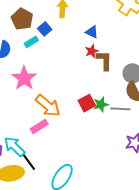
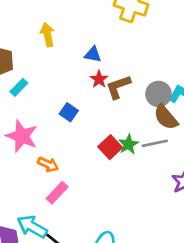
blue square: (45, 29) -> (69, 112), moved
brown L-shape: (104, 60) -> (118, 87), turned -95
orange arrow: (48, 106) -> (48, 164), moved, size x0.6

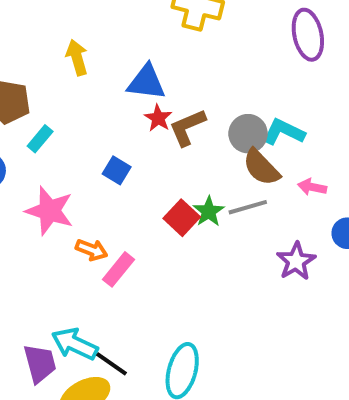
blue triangle: (93, 55) -> (146, 82), size x1.5
pink rectangle: (57, 193) -> (118, 269), moved

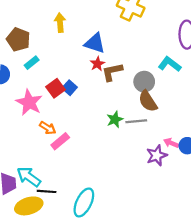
cyan L-shape: (284, 132) -> (170, 64), moved
pink arrow: (312, 187) -> (171, 143), moved
red square: (182, 218) -> (56, 88), moved
black line: (112, 364) -> (47, 191), turned -42

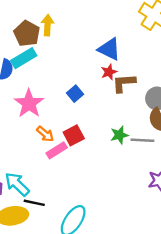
yellow arrow: (60, 23) -> (48, 25), moved
cyan rectangle: (32, 63) -> (24, 58), moved, size x1.5
red square: (56, 88) -> (74, 135), moved

